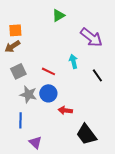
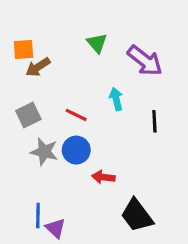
green triangle: (58, 15) -> (97, 43), moved, turned -40
brown arrow: (12, 46) -> (38, 67), moved
black line: (97, 75) -> (154, 121), turned 32
blue line: (20, 120) -> (38, 215), moved

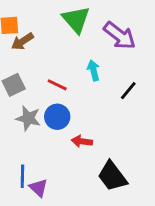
green triangle: (97, 43) -> (76, 20), size x1.5
black line: (154, 121) -> (128, 91), turned 42

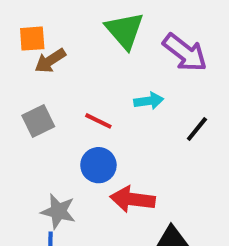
cyan arrow: (93, 70) -> (149, 101), turned 96
gray star: (28, 118) -> (58, 211), moved
red arrow: (82, 141) -> (133, 199), size x1.5

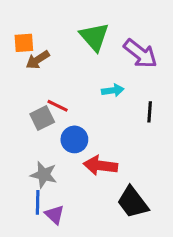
gray square: (38, 121) -> (42, 118), moved
red line: (98, 121) -> (58, 106), moved
black line: (197, 129) -> (150, 112), turned -35

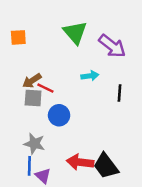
brown arrow: (38, 60) -> (32, 81), moved
gray square: (42, 118) -> (33, 98), turned 30
red arrow: (100, 166) -> (80, 162), moved

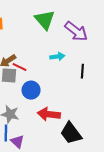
red arrow: (80, 162) -> (49, 114), moved

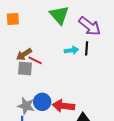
black line: (82, 71) -> (87, 48), moved
blue circle: (31, 90) -> (42, 102), moved

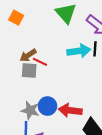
orange square: (13, 19) -> (16, 18), turned 32
cyan arrow: (71, 50) -> (79, 51), size x1.5

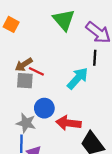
cyan arrow: (79, 51) -> (78, 78), moved, turned -40
blue circle: (47, 106) -> (44, 108), moved

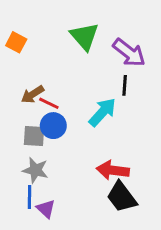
gray square: (25, 81) -> (34, 136), moved
blue circle: (44, 108) -> (53, 126), moved
red arrow: (68, 123) -> (113, 170), moved

